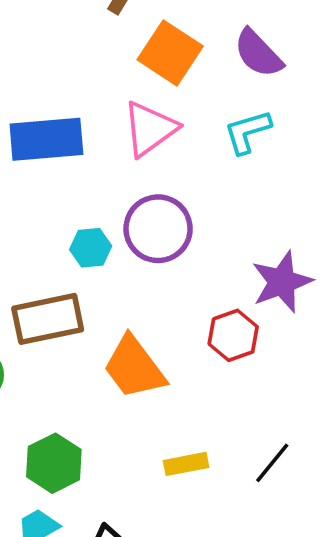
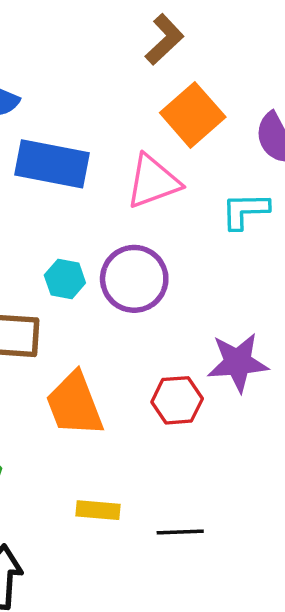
black line: (272, 463) -> (180, 532), turned 33

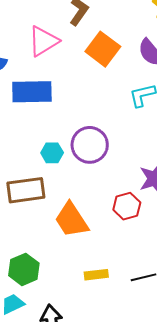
pink triangle: (153, 182) -> (43, 41), moved

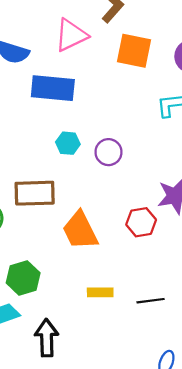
orange square: (103, 49) -> (134, 51), turned -32
purple circle: (90, 145) -> (108, 152), size x0.7
cyan hexagon: (52, 153) -> (68, 143), moved

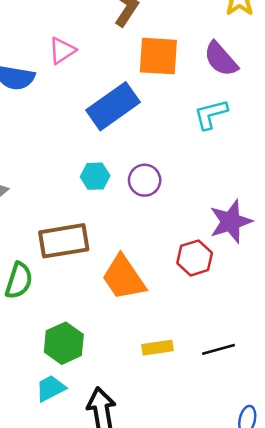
pink triangle: (71, 35) -> (62, 50), moved, size x0.7
blue rectangle: (53, 88) -> (113, 106), moved, turned -33

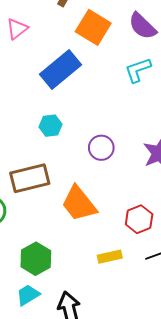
orange square: (158, 56) -> (93, 27), turned 32
purple circle: (145, 180) -> (101, 148), moved
red hexagon: (195, 258) -> (139, 219), moved

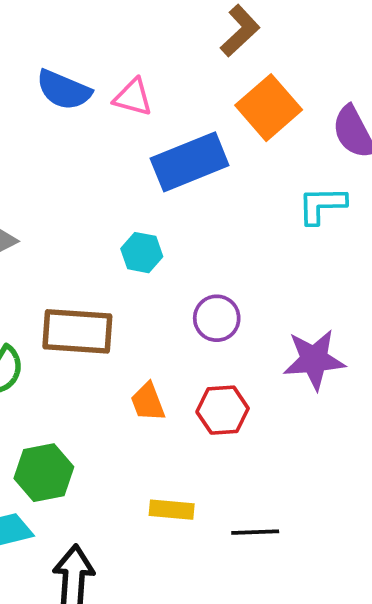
pink triangle: (17, 29) -> (133, 97), moved, turned 35
orange trapezoid: (79, 204) -> (148, 402), size x0.6
red hexagon: (139, 219) -> (223, 410), moved

